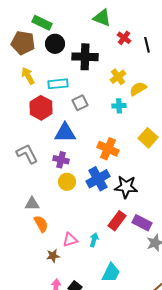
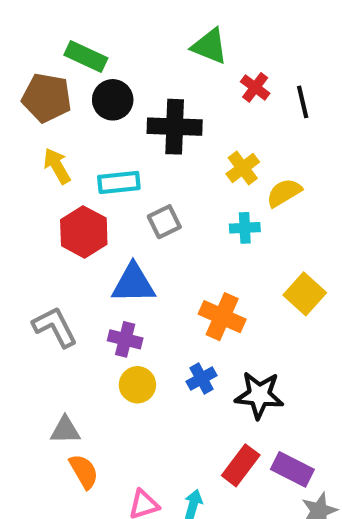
blue cross: (98, 179) -> (201, 379), size x0.6

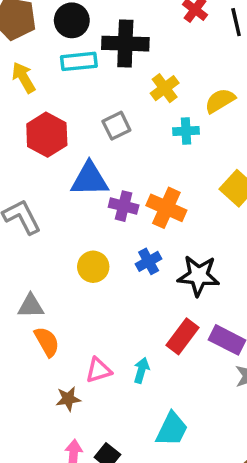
yellow cross: (243, 168) -> (165, 88), moved
cyan rectangle: (119, 182) -> (79, 61), moved
purple cross: (125, 339) -> (124, 206), moved

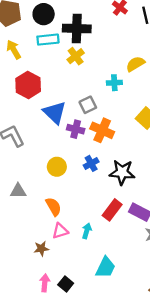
yellow cross: (165, 88) -> (76, 56), moved
gray square: (116, 126) -> (88, 105), moved
blue triangle: (90, 179) -> (55, 113), turned 45
orange semicircle: (47, 342) -> (54, 207), moved

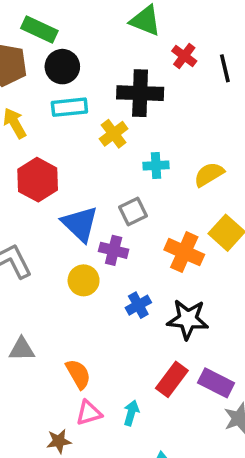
black cross: (77, 29) -> (140, 93), moved
yellow semicircle: (135, 64) -> (209, 174), moved
cyan cross: (114, 83) -> (156, 166), moved
orange cross: (102, 130) -> (184, 252), moved
yellow circle: (57, 167) -> (84, 280), moved

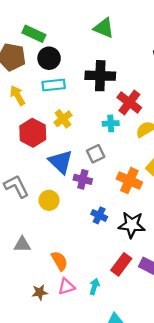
red cross: (184, 56) -> (129, 102), moved, size x1.5
yellow cross: (114, 134) -> (63, 119), moved
yellow circle: (84, 280) -> (49, 200), moved
blue cross: (138, 305) -> (99, 215), turned -35
brown star: (59, 441) -> (40, 292), moved

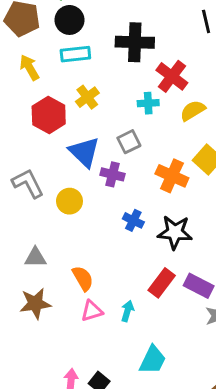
brown star: (40, 292) -> (35, 304), moved, size x1.5

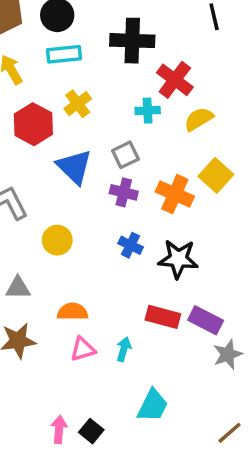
purple cross: (113, 174) -> (124, 192), moved
yellow circle: (69, 201) -> (57, 240), moved
orange semicircle: (83, 278) -> (73, 312), turned -60
red rectangle: (162, 283) -> (163, 317), turned 68

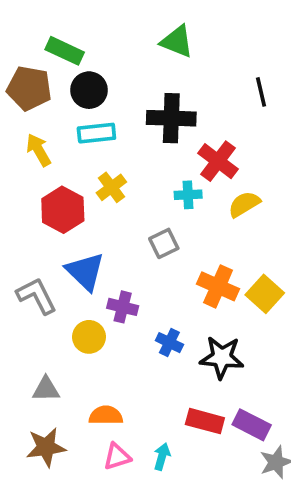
blue triangle: (74, 167) -> (85, 271), moved
yellow square: (216, 175) -> (265, 294), moved
purple cross: (124, 192) -> (123, 307), moved

